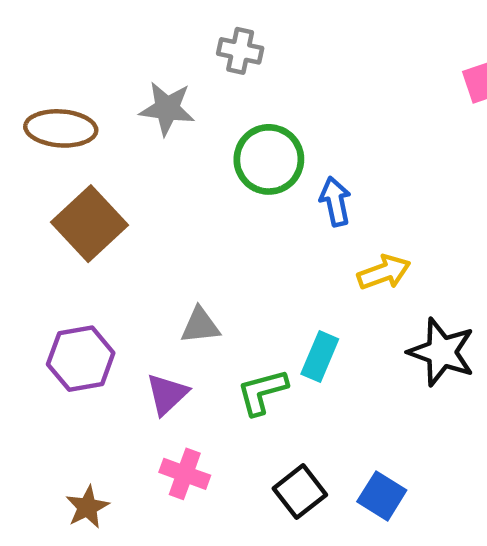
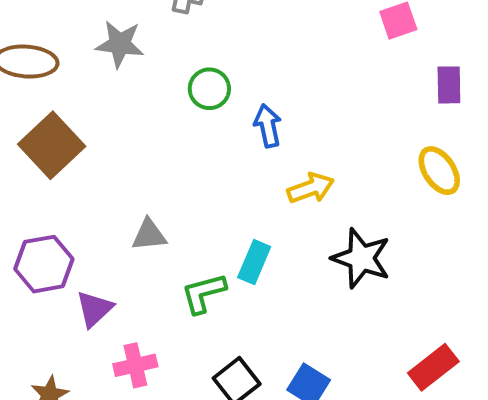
green circle: (269, 159) -> (209, 89), size x0.7
purple triangle: (167, 394) -> (94, 309), moved
pink cross: (185, 474) -> (135, 365), turned -33

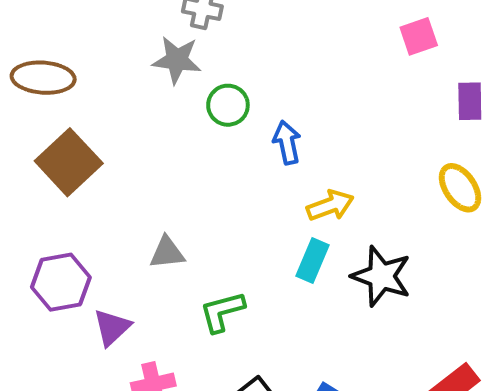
gray star: (120, 44) -> (177, 60), moved
cyan rectangle: (254, 262) -> (313, 261), moved

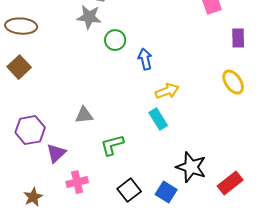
brown square: (69, 162) -> (19, 67), moved, size x0.7
cyan rectangle: (313, 261) -> (158, 119), turned -55
black star: (381, 276) -> (191, 167), moved

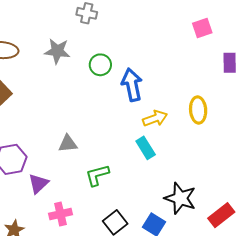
gray star: (89, 17) -> (57, 51), moved
blue arrow: (145, 59) -> (132, 85), size x1.4
yellow ellipse: (233, 82) -> (198, 110), moved, turned 30

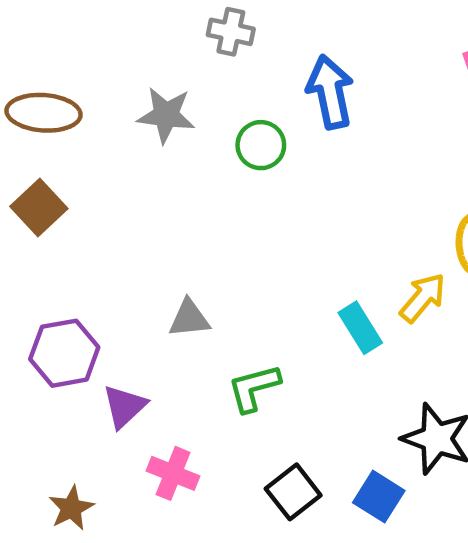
blue arrow: (132, 85) -> (330, 92), moved
yellow arrow: (155, 118) -> (423, 298), moved, turned -30
pink cross: (60, 214) -> (173, 473), turned 35

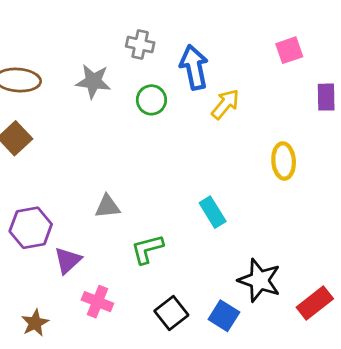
gray cross: (231, 32) -> (140, 45), moved
yellow arrow: (423, 298) -> (225, 104), moved

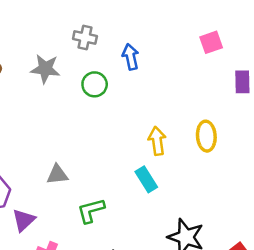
blue arrow: (194, 67) -> (131, 57), size x0.7
yellow arrow: (225, 104) -> (157, 141), moved, turned -48

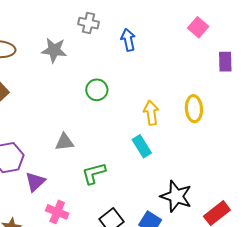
pink square: (211, 42) -> (198, 27), turned -30
green circle: (95, 84) -> (97, 90), moved

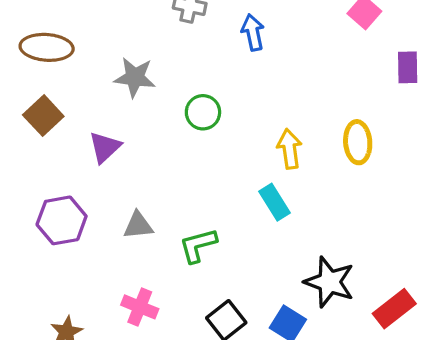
gray star: (54, 50) -> (135, 77), moved
gray triangle: (65, 142) -> (138, 225), moved
purple triangle: (35, 182) -> (105, 147), moved

